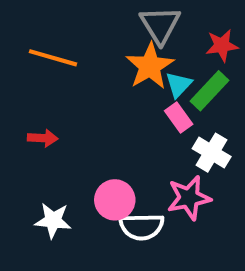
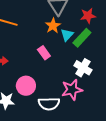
orange star: (150, 66) -> (53, 26), size x0.7
pink rectangle: (179, 118) -> (44, 53), moved
pink circle: (115, 200) -> (26, 86), moved

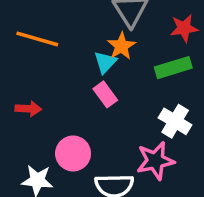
cyan triangle: (67, 35) -> (105, 62), moved
green rectangle: (82, 38) -> (173, 68), turned 30

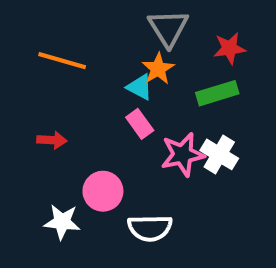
cyan triangle: (105, 62) -> (140, 87), turned -45
pink star: (155, 161) -> (183, 154), moved

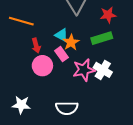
orange star: (158, 69) -> (71, 42), moved
red arrow: (52, 140) -> (36, 46), moved, turned 72
pink circle: (103, 191) -> (42, 66), moved

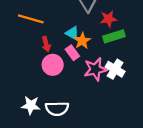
red star: (108, 15) -> (108, 19), moved
white semicircle: (67, 108) -> (57, 109), moved

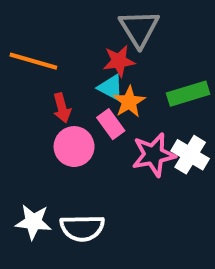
red star: (108, 19) -> (119, 61), moved

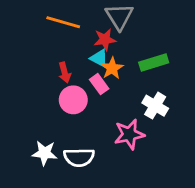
orange line: (33, 61) -> (63, 22), moved
pink star: (153, 155) -> (129, 134), moved

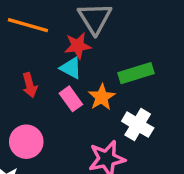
orange star: (112, 68) -> (102, 97), moved
pink circle: (73, 100) -> (26, 142), moved

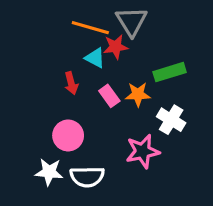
orange line: (28, 25) -> (90, 28), moved
cyan triangle: (71, 68) -> (95, 58), moved
orange star: (102, 97) -> (138, 94), turned 30

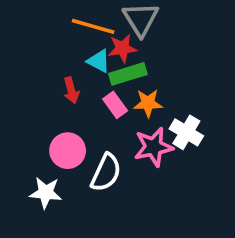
green rectangle: (170, 72) -> (128, 74), moved
pink star: (143, 151) -> (153, 147), moved
white semicircle: (87, 177) -> (106, 173), moved, turned -64

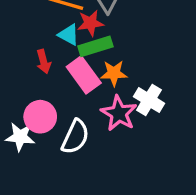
pink rectangle: (115, 105) -> (84, 75), size x1.5
pink star: (153, 147) -> (119, 113), turned -30
white star: (46, 193) -> (20, 137), moved

